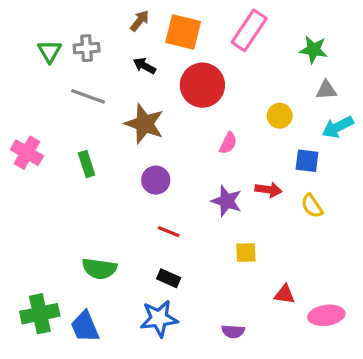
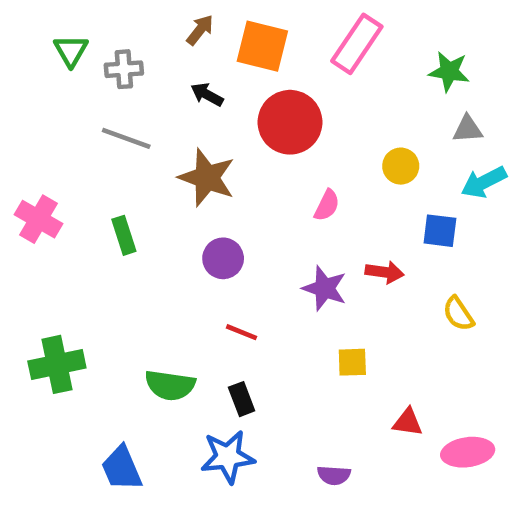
green triangle: (50, 51) -> (71, 51), moved
yellow semicircle: (312, 206) -> (458, 314), moved
green semicircle: (99, 269) -> (170, 385), moved
black rectangle: (169, 278) -> (242, 399), turned 45
green cross: (40, 314) -> (57, 364), moved

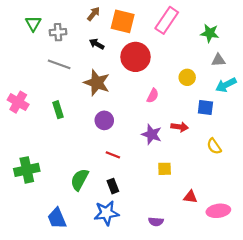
green semicircle: (170, 385) -> (80, 180), turned 110

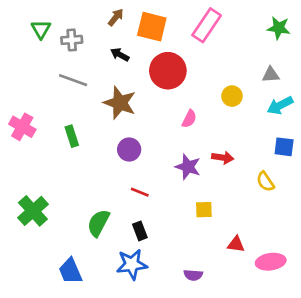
green star: (210, 33) -> (279, 28), moved
blue square: (205, 107) -> (284, 147), moved
green cross: (27, 170) -> (33, 211), turned -30

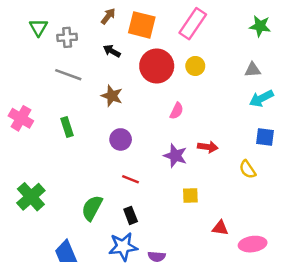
yellow circle: (232, 96) -> (195, 66), moved
brown star: (120, 103) -> (112, 96), size x0.7
purple semicircle: (193, 275) -> (157, 257), moved

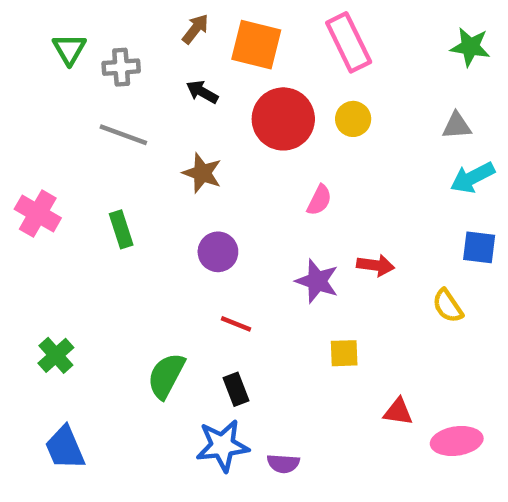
pink rectangle: (193, 24) -> (349, 42), turned -60
green cross: (31, 197) -> (56, 355), size x0.7
blue trapezoid: (66, 253) -> (65, 448), moved

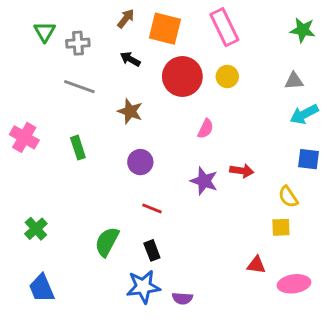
yellow square: (344, 353) -> (281, 227), moved

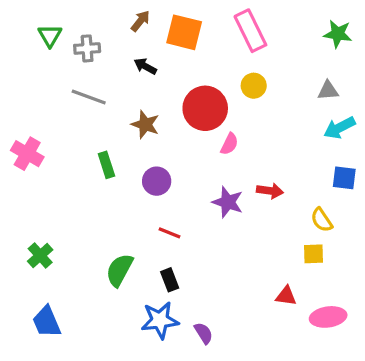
red circle: (182, 76) -> (205, 108), moved
green rectangle: (78, 148) -> (106, 165), moved
purple semicircle: (182, 298) -> (204, 333), turned -126

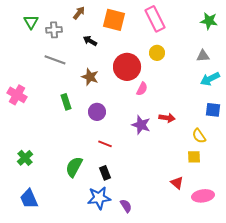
brown arrow: (140, 21) -> (79, 13), moved
red triangle: (286, 296) -> (177, 183), turned 32

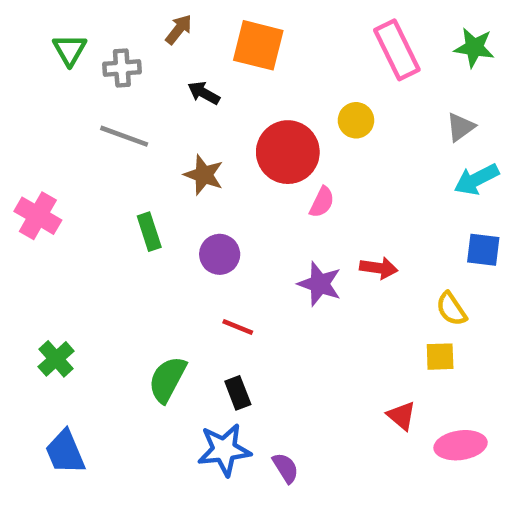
pink rectangle: (155, 19) -> (397, 50), moved
gray triangle: (203, 56) -> (461, 127), turned -32

